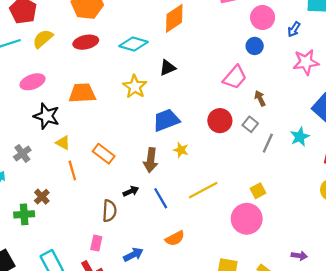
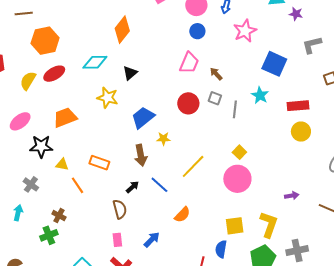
yellow semicircle: (43, 39) -> (28, 81), moved

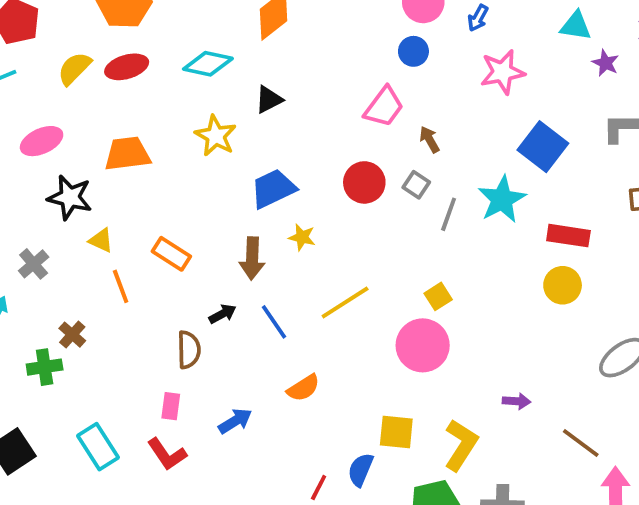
cyan star: (260, 95) -> (502, 199), size x1.4

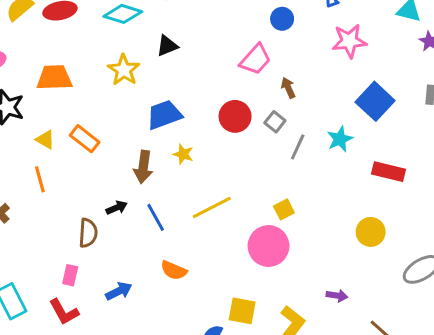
cyan star: (502, 199) -> (340, 139), size x0.7
yellow triangle: (101, 240) -> (45, 139), moved
orange rectangle: (171, 254) -> (85, 139), moved
yellow circle: (563, 285) -> (371, 232), moved
orange semicircle: (303, 388) -> (174, 270), turned 50

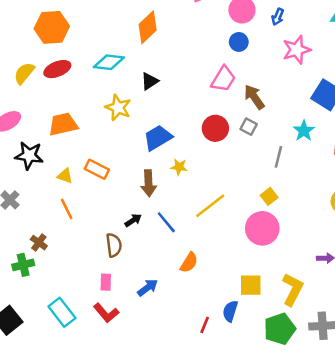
brown arrow: (288, 88) -> (254, 97), size x1.5
gray line: (298, 147) -> (278, 157), moved
orange semicircle: (174, 270) -> (189, 263), turned -70

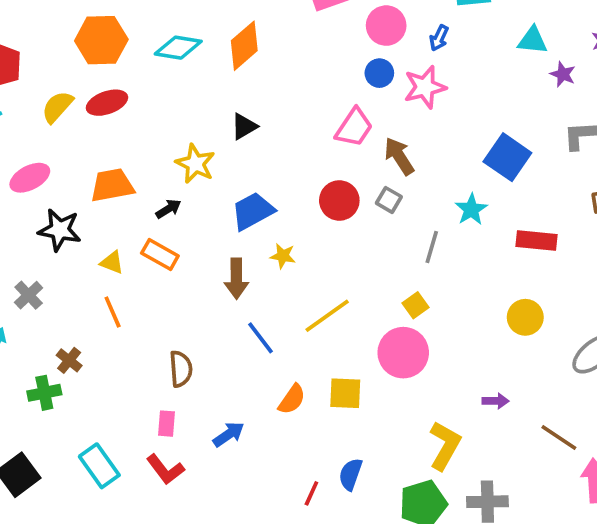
pink star: (297, 50) -> (425, 87), moved
cyan diamond: (109, 62) -> (178, 48), moved
black arrow: (133, 220) -> (168, 209), moved
yellow square: (251, 285) -> (345, 393), moved

